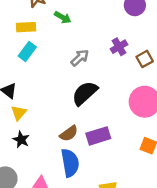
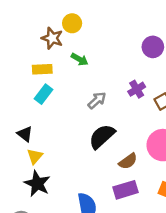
brown semicircle: (69, 133) -> (128, 161), moved
purple rectangle: (98, 136) -> (126, 190), moved
black star: (21, 140) -> (37, 184), size x1.5

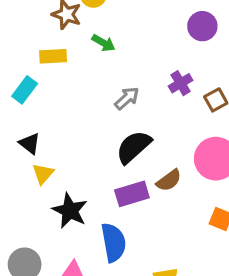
cyan rectangle: (43, 94) -> (25, 90), moved
black star: (37, 184) -> (70, 211), moved
purple rectangle: (126, 190) -> (132, 194), moved

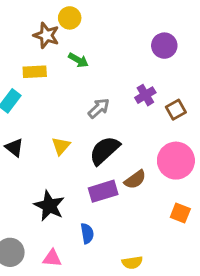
yellow triangle: (43, 174) -> (61, 146), moved
blue semicircle: (113, 242) -> (87, 233), size x0.6

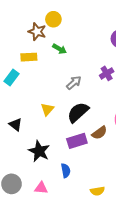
black triangle: (14, 147) -> (16, 125), moved

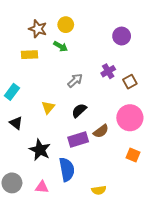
yellow circle: (53, 19) -> (66, 25), moved
cyan rectangle: (11, 78) -> (12, 92), moved
black semicircle: (78, 112) -> (79, 111), size x0.7
blue semicircle: (66, 171) -> (67, 169), size x1.6

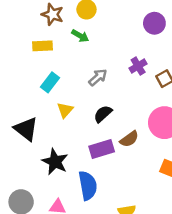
cyan rectangle: (12, 92) -> (50, 82), moved
black triangle: (16, 123) -> (26, 129), size x1.5

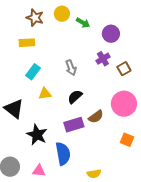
purple circle: (154, 23) -> (111, 34), moved
green arrow: (80, 36) -> (83, 23), moved
gray arrow: (98, 77) -> (71, 68), turned 112
yellow triangle: (65, 110) -> (45, 94), turned 40

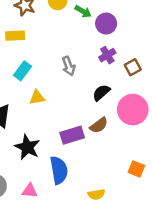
purple circle: (111, 34) -> (106, 24), moved
black semicircle: (75, 97) -> (101, 93), moved
orange square: (127, 140) -> (136, 169), moved

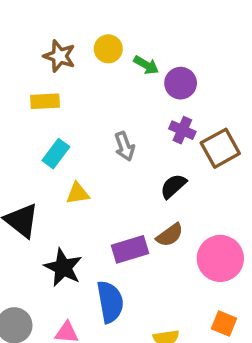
purple cross: (107, 55) -> (182, 130), turned -35
brown square: (133, 67) -> (220, 148), size x1.5
pink circle: (133, 110) -> (220, 258), moved
orange square: (136, 169) -> (224, 324), moved

